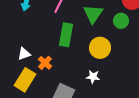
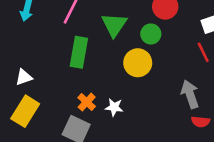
yellow circle: (100, 48) -> (138, 63), moved
orange cross: (45, 63) -> (87, 102), moved

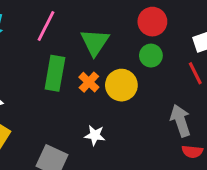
green circle: (151, 34) -> (151, 56), moved
orange cross: (87, 102) -> (89, 82), moved

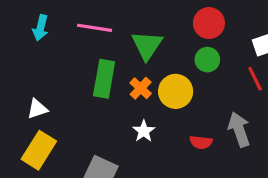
pink line: (46, 26) -> (95, 28), turned 72
white star: (95, 135) -> (144, 131), moved, turned 30
red semicircle: (192, 152) -> (201, 142), moved

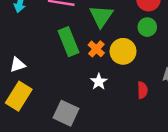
green rectangle: (104, 79) -> (68, 42), turned -32
red semicircle: (201, 142) -> (142, 90), turned -98

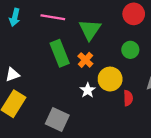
green circle: (147, 27) -> (130, 50), moved
yellow circle: (123, 51) -> (110, 79), moved

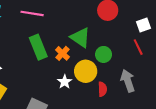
green triangle: (90, 30) -> (80, 38), moved, turned -30
green circle: (130, 50) -> (104, 54), moved

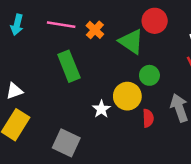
green triangle: (80, 38) -> (131, 42), moved
orange cross: (63, 53) -> (95, 30), moved

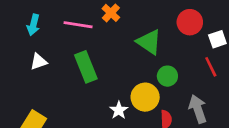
red circle: (155, 21) -> (190, 22), moved
orange cross: (95, 30) -> (111, 13), moved
white triangle: (14, 91) -> (39, 62), moved

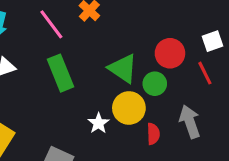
red circle: (190, 22) -> (170, 53), moved
pink line: (78, 25) -> (51, 24), turned 44
green triangle: (149, 42) -> (123, 68), moved

